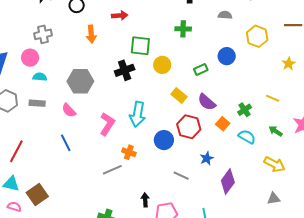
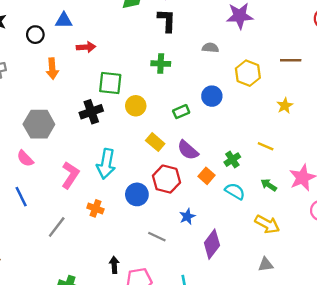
gray line: (112, 170) -> (57, 227), moved, turned -30

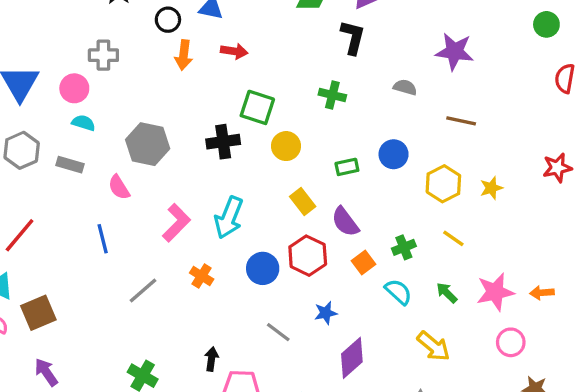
brown line: (291, 60) -> (461, 121), moved
orange arrow: (52, 69) -> (184, 55), moved
yellow hexagon: (248, 73) -> (443, 184), moved

